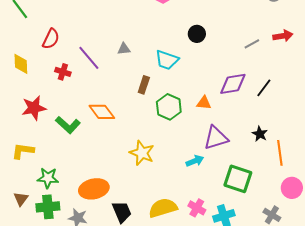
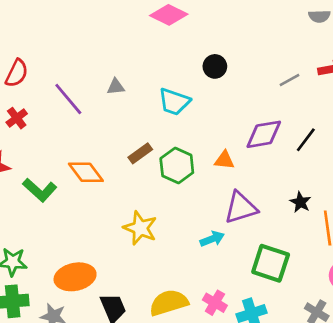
red cross: (63, 72) -> (17, 118), moved, turned 35
brown rectangle: (144, 85) -> (140, 153), moved, turned 36

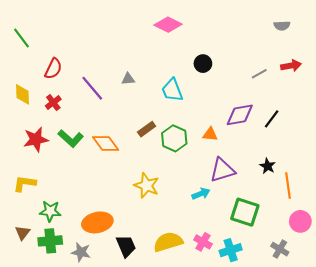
cyan trapezoid: (174, 102) -> (172, 90), turned 50
green L-shape: (40, 190) -> (71, 138), moved

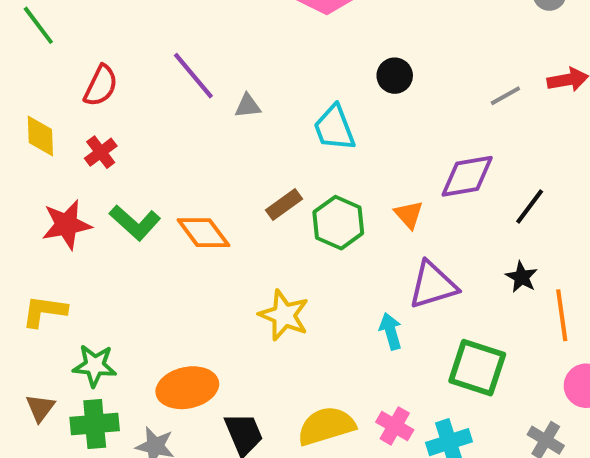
purple line: (92, 88) -> (193, 76), moved
black line: (272, 119) -> (530, 207), moved
orange triangle: (210, 134) -> (409, 215), turned 42
cyan arrow: (201, 194) -> (391, 331), turned -84

